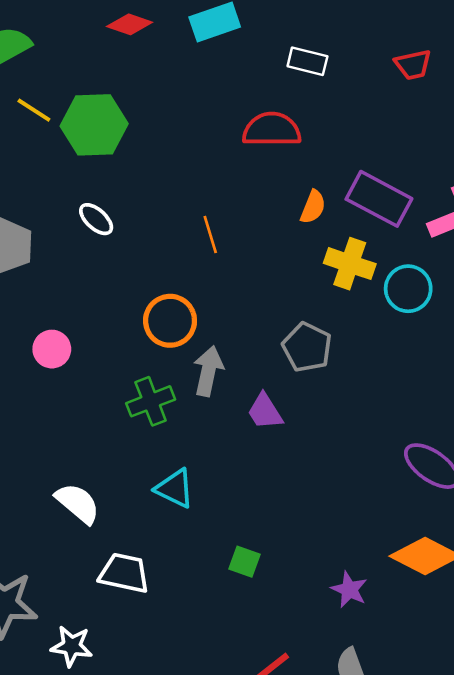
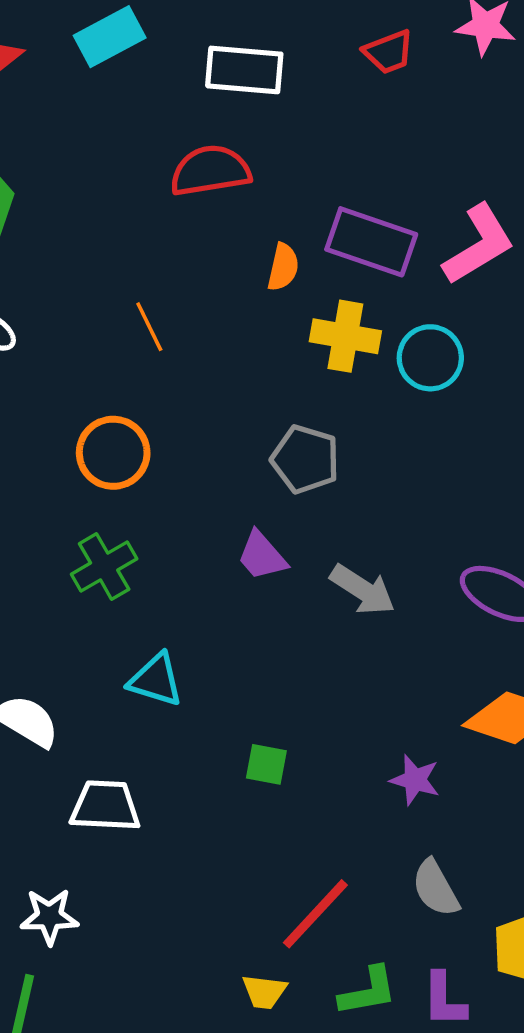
white rectangle: (307, 61) -> (244, 70), size x1.4
gray arrow: (208, 371) -> (363, 590), moved, turned 120

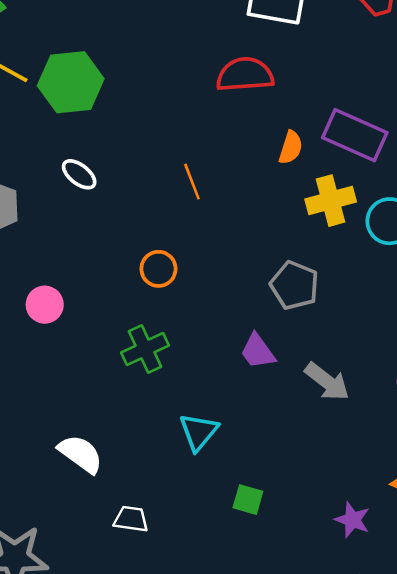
yellow cross: (345, 336) -> (331, 201), turned -30
orange circle: (113, 453) -> (158, 269), size x0.7
cyan triangle: (156, 680) -> (199, 432), moved, turned 48
white trapezoid: (105, 806) -> (131, 519), size x0.7

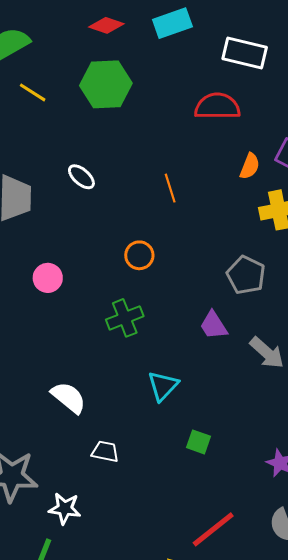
green hexagon: (71, 82) -> (106, 84), moved

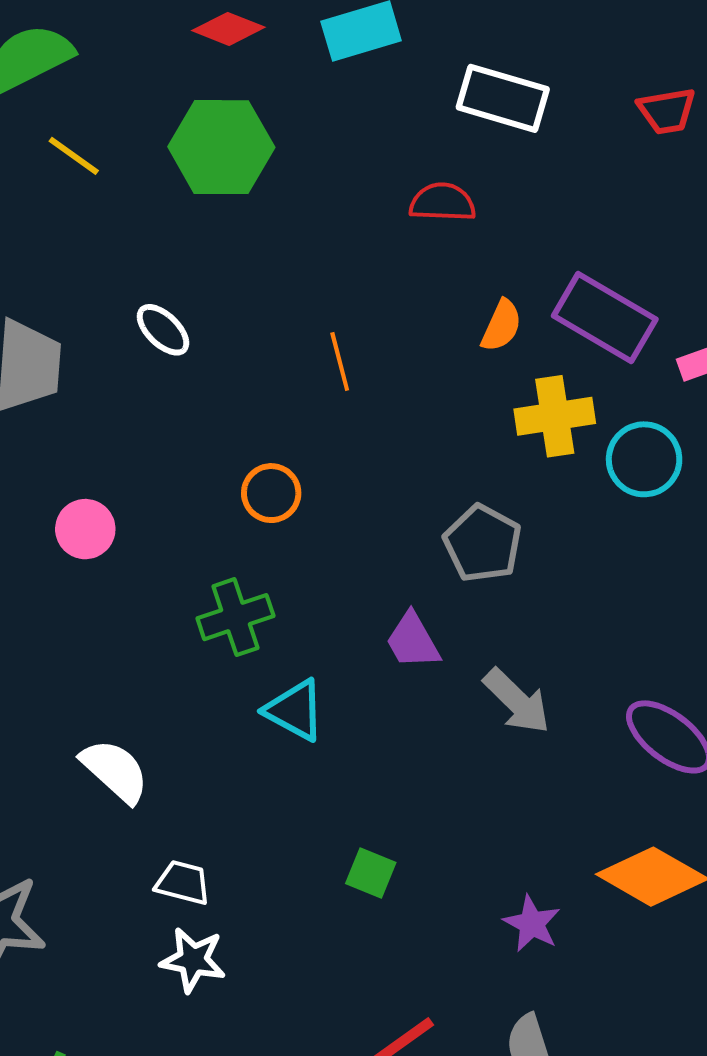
red semicircle: (217, 106) -> (442, 202), size x0.7
cyan triangle: (163, 386) -> (295, 710), moved, turned -48
white star: (65, 508) -> (193, 960), moved

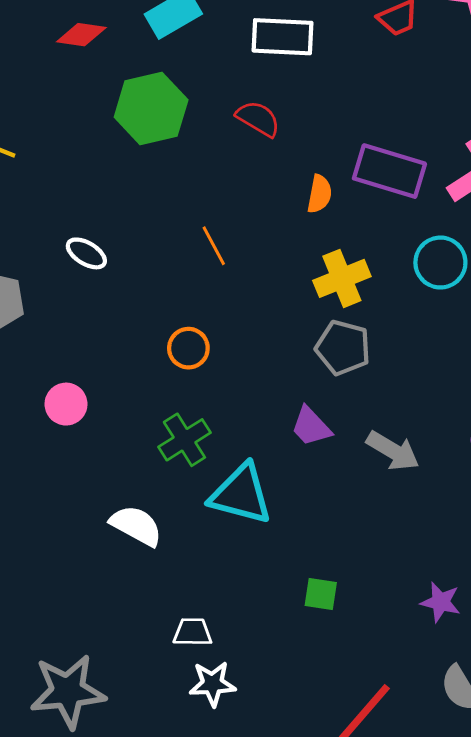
green hexagon: (221, 147) -> (151, 109), moved
red semicircle: (442, 202) -> (258, 119), turned 42
yellow cross: (555, 416) -> (342, 278), moved
cyan triangle: (295, 710) -> (241, 494), size x1.4
white semicircle: (115, 771) -> (136, 526), moved

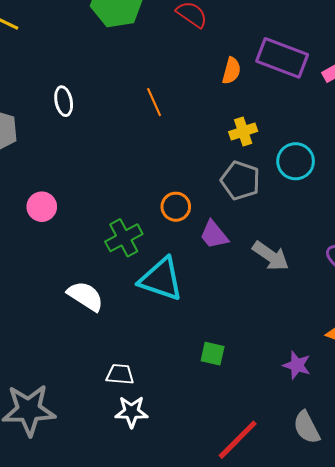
white ellipse: (86, 253) -> (64, 101), turned 44
cyan circle: (440, 263) -> (296, 161), moved
yellow cross: (342, 278) -> (243, 132), size x0.7
orange circle: (188, 348) -> (176, 207), moved

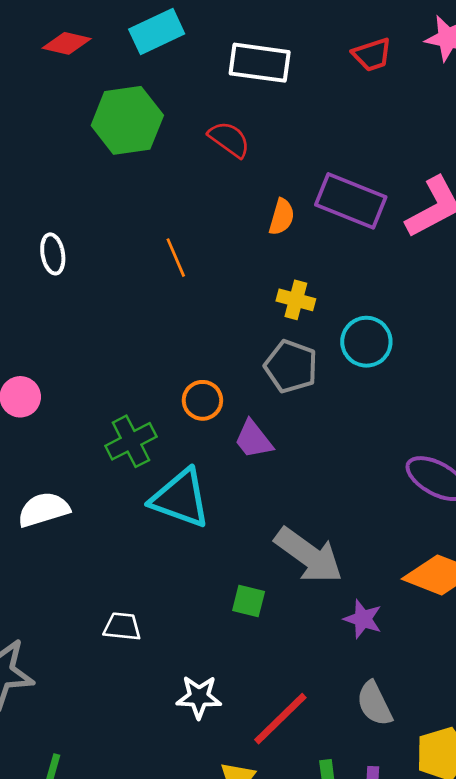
yellow cross: (243, 132) -> (296, 300), turned 32
gray arrow: (271, 256) -> (309, 555), moved, size x1.4
white semicircle: (85, 296) -> (44, 510), moved, turned -51
white star: (132, 412) -> (199, 697), moved

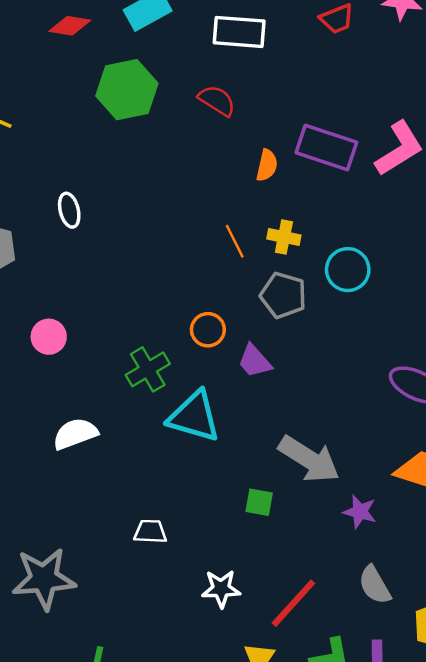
orange line: (176, 258) -> (235, 241), moved

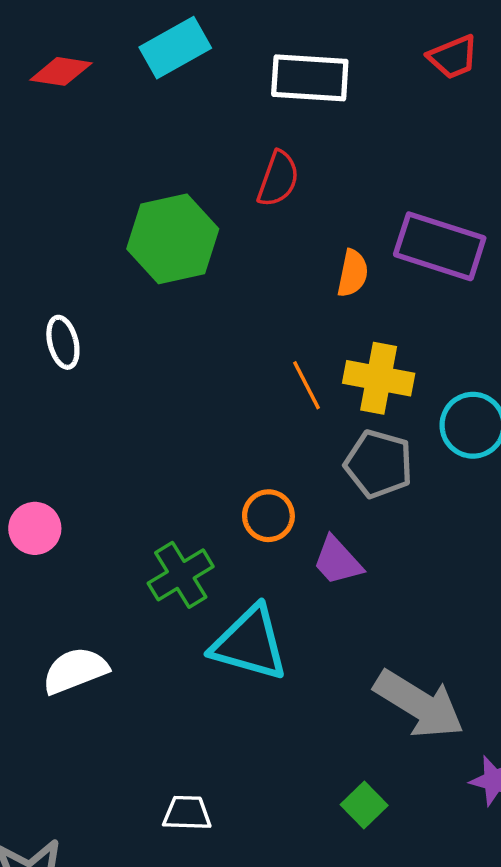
green hexagon: (127, 90) -> (173, 239), moved
red semicircle: (217, 100) -> (278, 179), turned 78
yellow cross: (284, 237) -> (379, 378), size x1.4
green square: (259, 502) -> (364, 805), moved, turned 36

